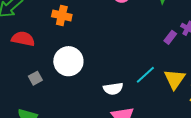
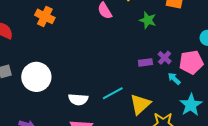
purple rectangle: (170, 37) -> (145, 62), turned 32
white circle: (68, 61) -> (36, 77), moved

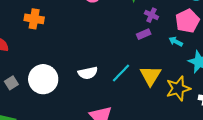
purple cross: (165, 58) -> (151, 15), moved
white semicircle: (78, 99) -> (88, 73), moved

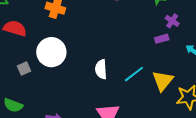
white semicircle: (88, 73) -> (101, 69), turned 90
white circle: (43, 79) -> (51, 52), moved

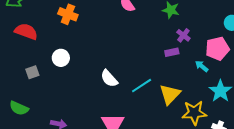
white circle: (51, 52) -> (61, 58), size x0.6
white semicircle: (101, 69) -> (109, 78), turned -42

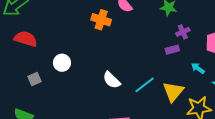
orange cross: (68, 14) -> (101, 20), moved
purple cross: (183, 35) -> (183, 32), turned 32
cyan arrow: (202, 66) -> (198, 68), moved

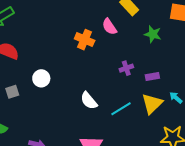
purple cross: (183, 32) -> (126, 68), moved
yellow triangle: (173, 92) -> (152, 104), moved

